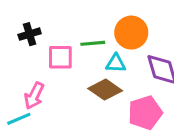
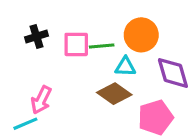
pink square: (60, 57) -> (76, 44), moved

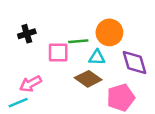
pink square: (76, 44) -> (58, 52), moved
pink arrow: (41, 100) -> (31, 84), turned 35

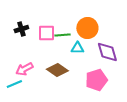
pink square: (58, 52) -> (46, 33), moved
brown diamond: (88, 79) -> (57, 70), moved

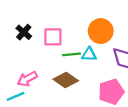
black cross: (21, 29) -> (24, 32), turned -32
green line: (62, 35) -> (72, 54), moved

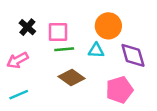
green line: (72, 54) -> (64, 49), moved
pink arrow: (27, 79) -> (17, 60), moved

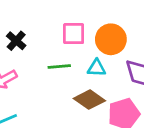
pink square: (58, 32) -> (74, 34), moved
brown diamond: (72, 77) -> (89, 100), moved

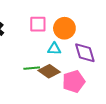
green line: (59, 67) -> (32, 68), moved

